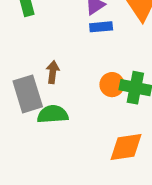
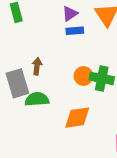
orange diamond: (126, 147) -> (77, 118), moved

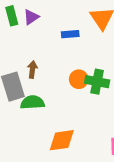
purple triangle: (70, 14) -> (31, 17), moved
orange diamond: (77, 118) -> (62, 140), moved

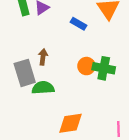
blue rectangle: (70, 34) -> (78, 24), turned 35

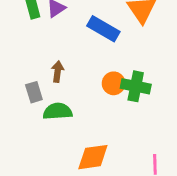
blue rectangle: (78, 24) -> (103, 29), size x1.5
gray rectangle: (25, 73) -> (34, 92), size x0.6

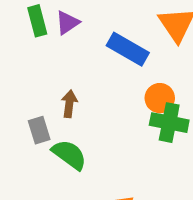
orange circle: (114, 83) -> (160, 98), moved
green semicircle: (58, 111) -> (69, 155), turned 40

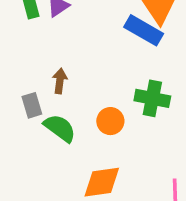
blue rectangle: (128, 49) -> (144, 30), moved
orange circle: (160, 98) -> (110, 121), moved

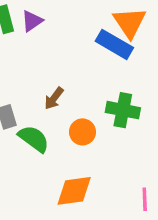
brown arrow: (60, 81) -> (54, 98), moved, turned -150

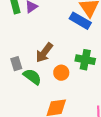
brown arrow: (54, 98) -> (44, 53), size x1.5

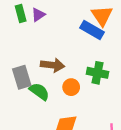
brown arrow: (44, 53) -> (52, 65), turned -120
gray rectangle: (16, 64) -> (22, 77), size x1.5

